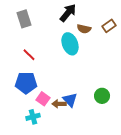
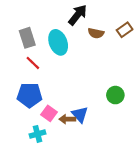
gray rectangle: (24, 19) -> (27, 38), moved
cyan ellipse: (70, 44) -> (58, 42), moved
green circle: (102, 96) -> (115, 95), moved

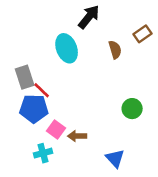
brown semicircle: (96, 33) -> (115, 50), moved, turned -119
gray rectangle: (27, 38) -> (25, 77), moved
red line: (33, 63) -> (42, 90), moved
blue triangle: (80, 115) -> (115, 158), moved

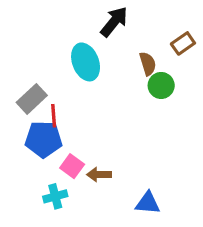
gray rectangle: (25, 77) -> (32, 99), turned 65
red line: (42, 90) -> (54, 116), turned 42
green circle: (132, 109) -> (161, 85), moved
blue triangle: (115, 158) -> (148, 203), turned -42

